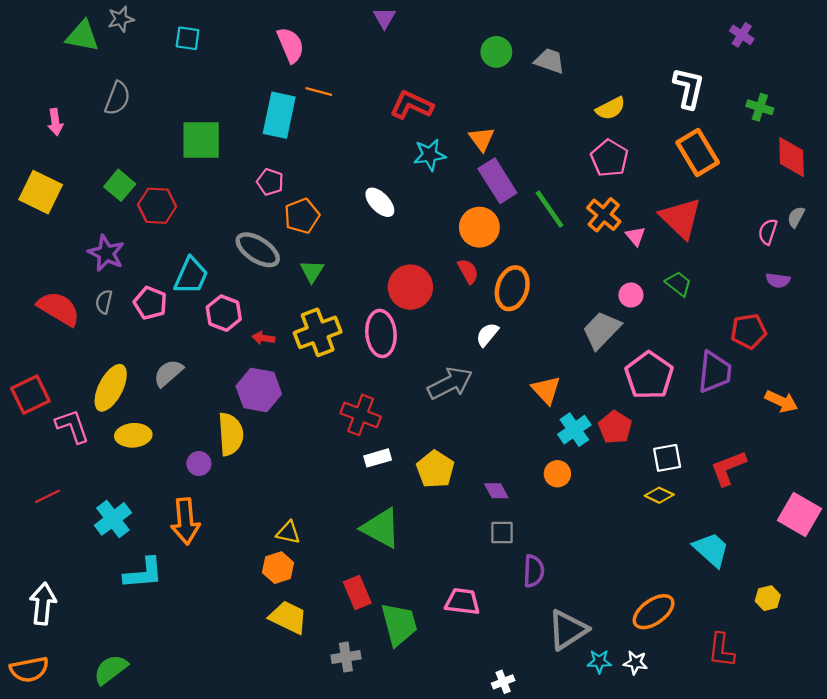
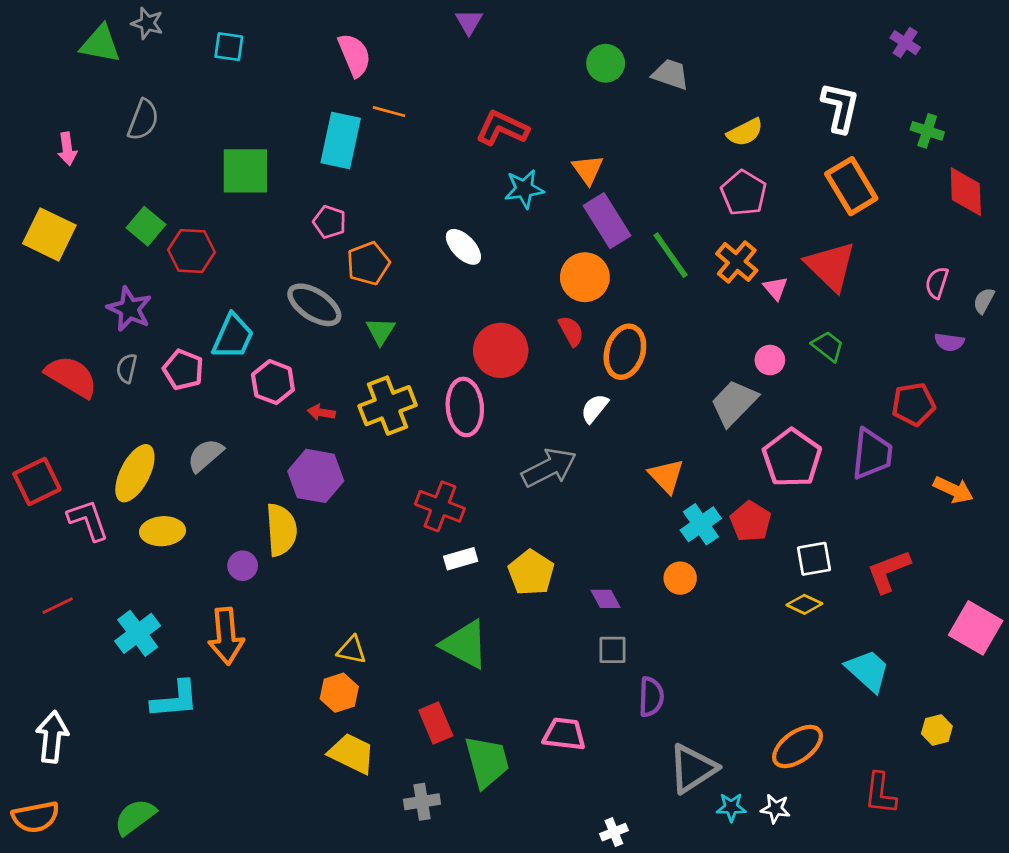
gray star: (121, 19) -> (147, 23), turned 30
gray semicircle: (796, 217) -> (984, 301), moved

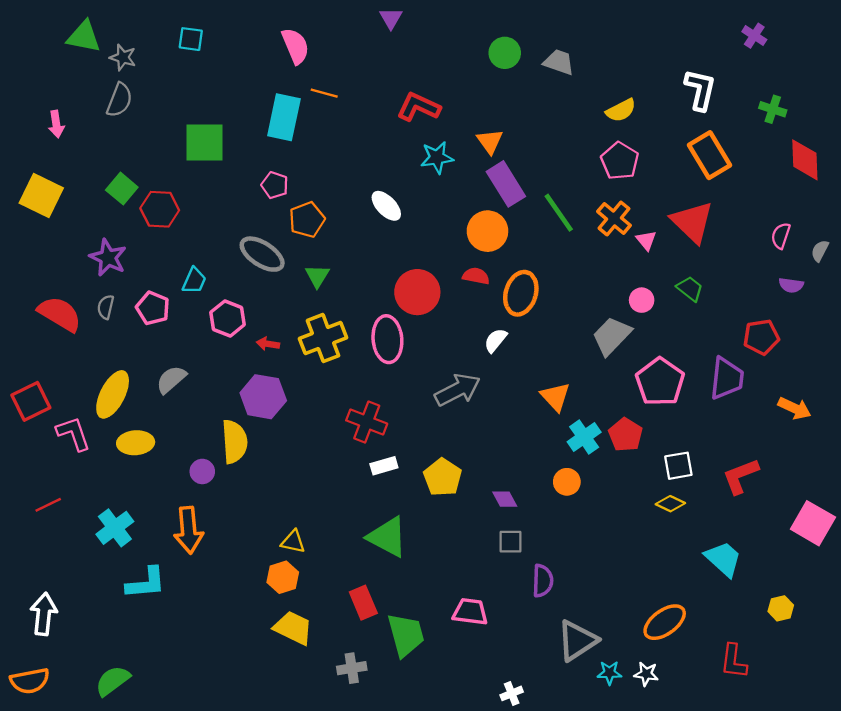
gray star: (147, 23) -> (123, 57), moved
red semicircle: (571, 331) -> (476, 276), turned -50
cyan trapezoid: (233, 337) -> (194, 281), size x0.7

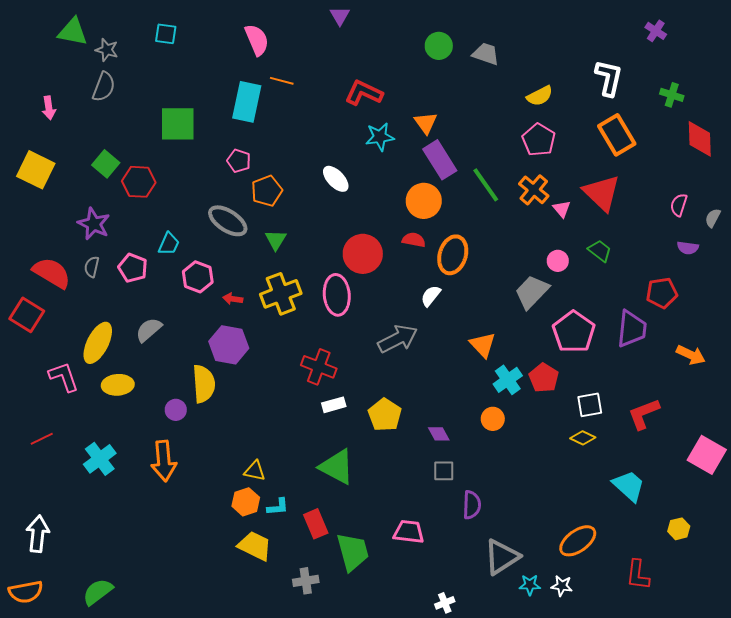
red square: (31, 401) -> (27, 315), moved, turned -32
cyan L-shape: (146, 583) -> (278, 507), moved, size x0.6

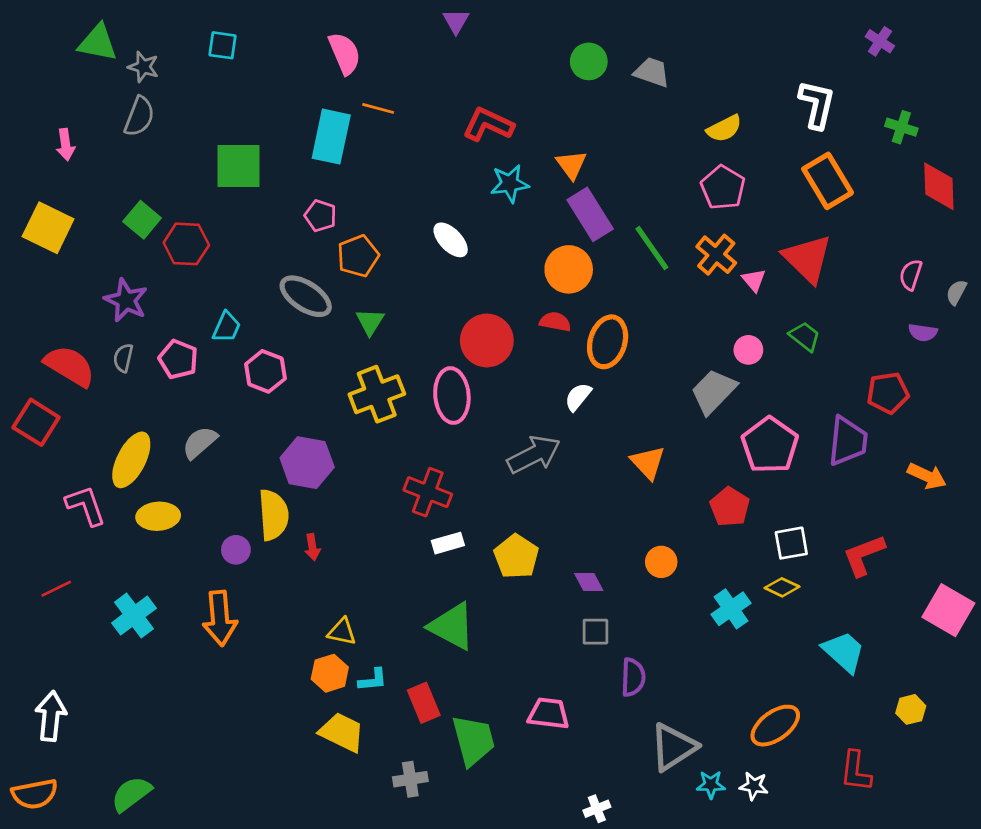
red arrow: (233, 299) -> (312, 547), moved, turned -108
cyan cross: (508, 380) -> (731, 609), moved

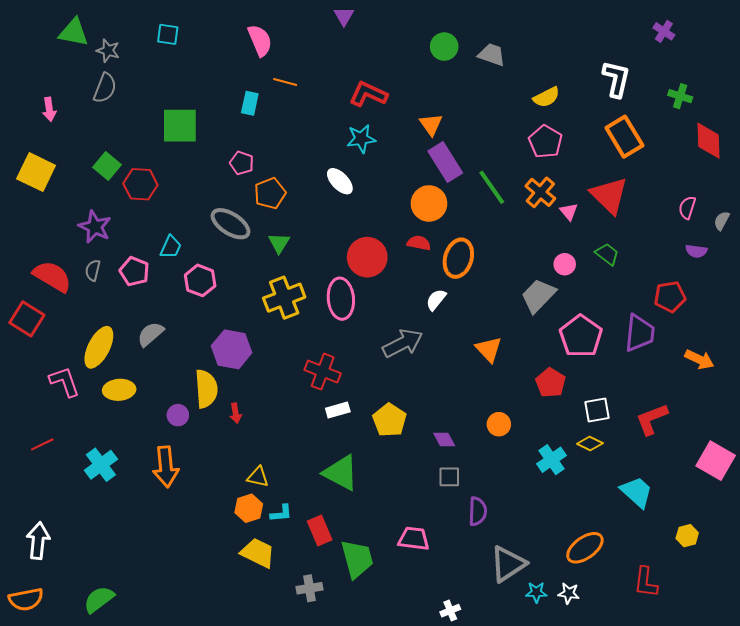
cyan rectangle: (331, 137) -> (250, 103), size x0.6
cyan star: (510, 184) -> (361, 139), moved

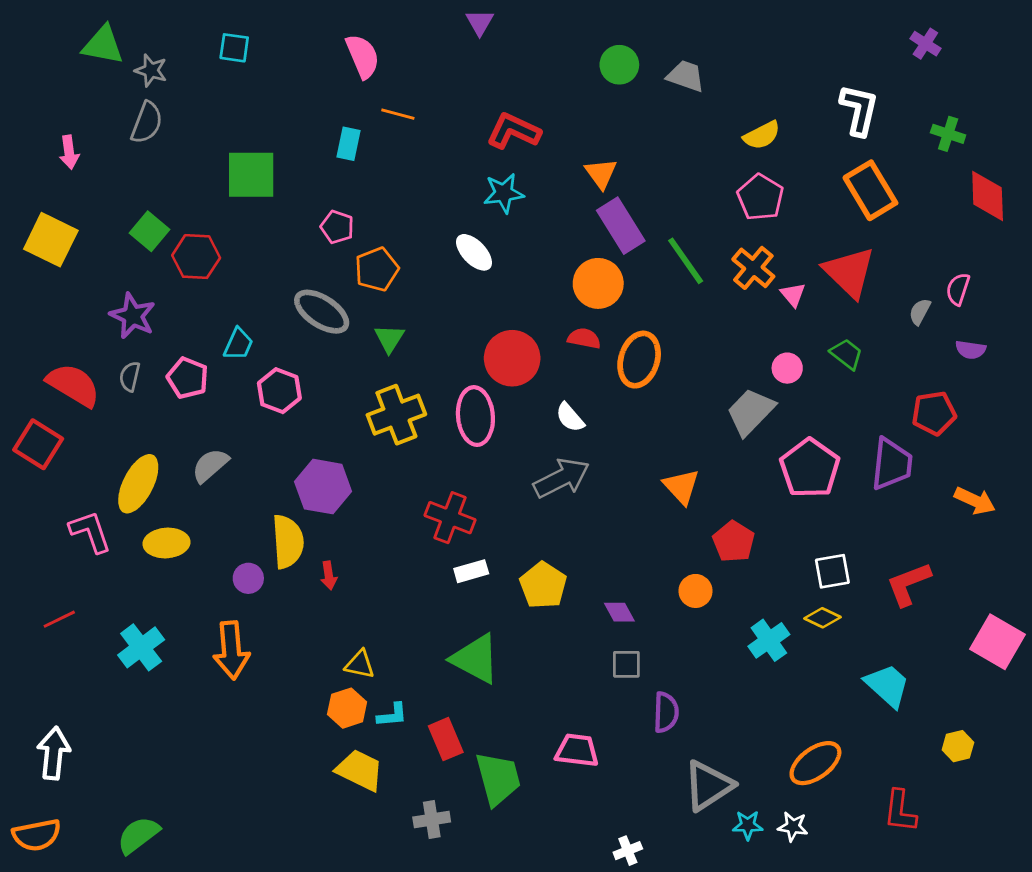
gray semicircle: (722, 221) -> (920, 312), moved
white semicircle: (436, 300) -> (570, 417), moved, turned -80
red pentagon: (550, 383) -> (734, 542), moved

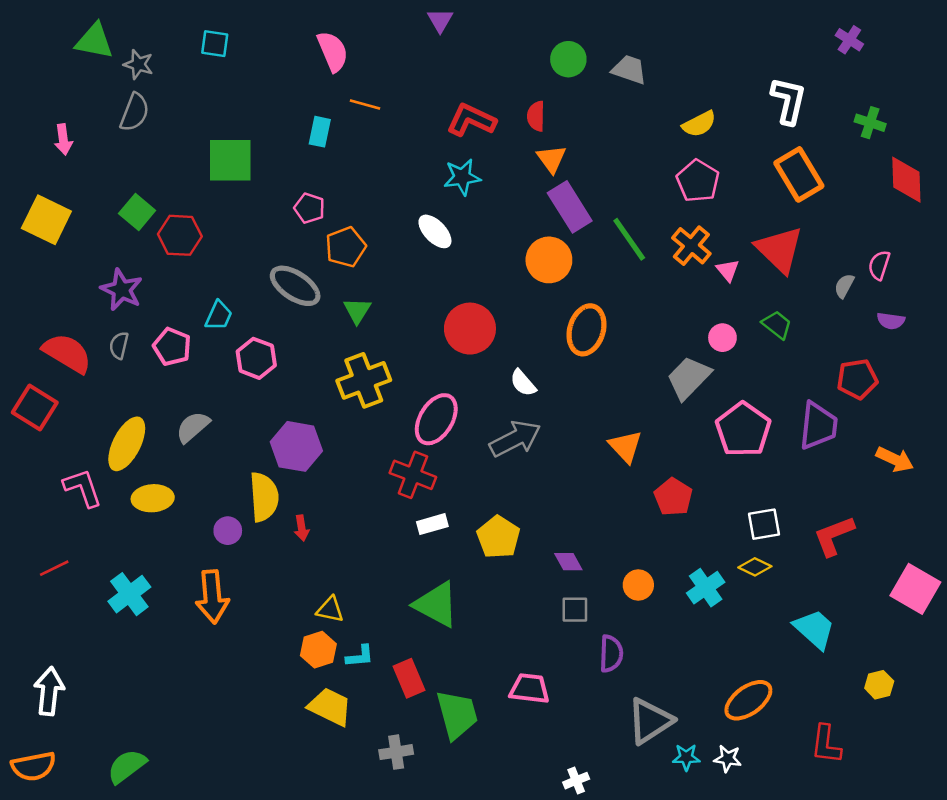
red semicircle: (584, 338) -> (536, 116), moved, turned -100
pink ellipse: (475, 416) -> (436, 419), moved, turned 36
orange circle: (696, 591) -> (638, 585), moved

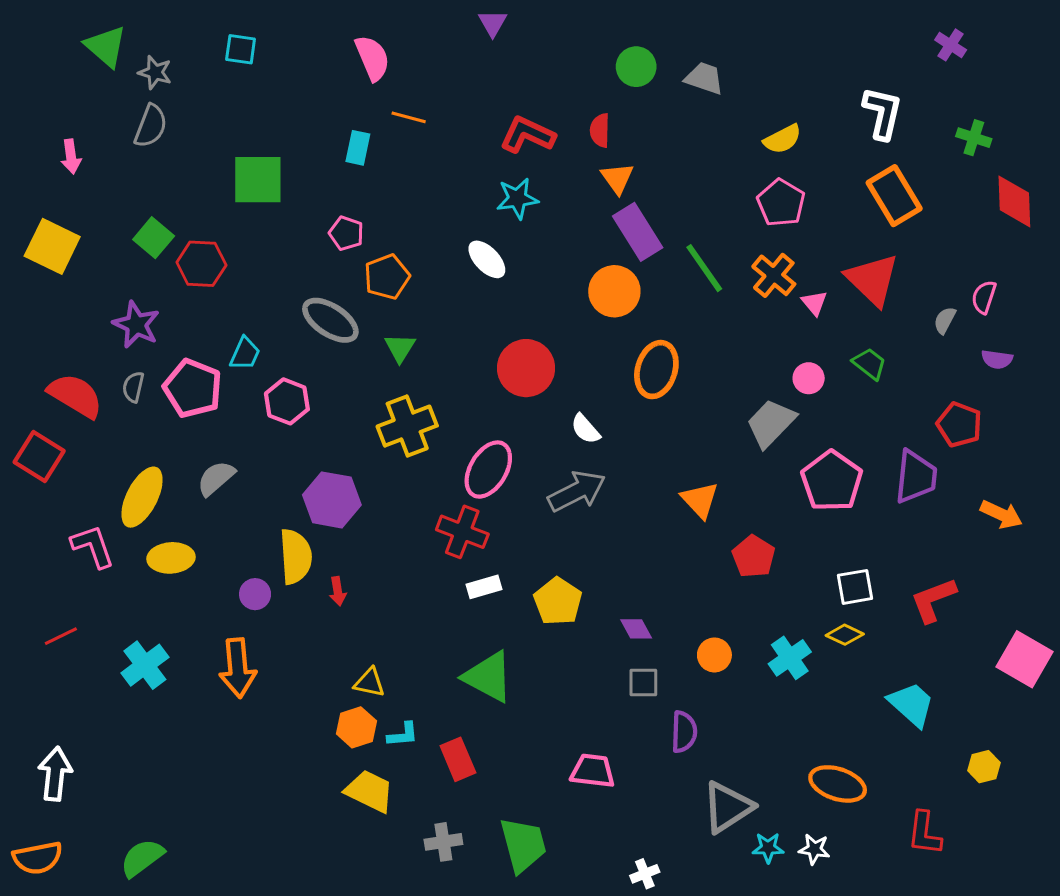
green triangle: (94, 41) -> (106, 46), turned 30
pink pentagon: (172, 347) -> (193, 388), size x1.4
red pentagon: (857, 379) -> (959, 425), turned 30
orange ellipse: (748, 700) -> (838, 784), turned 54
green trapezoid: (457, 715) -> (523, 845), moved

